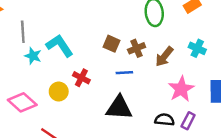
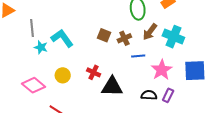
cyan cross: (197, 48) -> (173, 37), size x1.5
brown arrow: (164, 57) -> (150, 32), moved
blue line: (124, 73) -> (138, 56), moved
red cross: (81, 78) -> (94, 72), moved

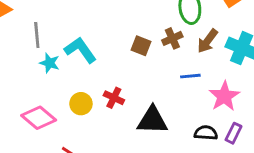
brown cross: (124, 38) -> (172, 38), moved
red cross: (94, 72) -> (114, 98), moved

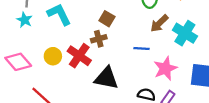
brown cross: (172, 38) -> (99, 39), moved
cyan star: (50, 63) -> (24, 20), moved
red cross: (114, 98) -> (79, 56), size x1.5

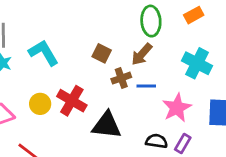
brown arrow: (159, 23) -> (142, 54), moved
brown cross: (99, 39) -> (121, 78), moved

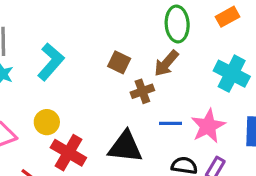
cyan L-shape: (44, 53) -> (51, 62), turned 72
blue line: (146, 86) -> (171, 123), moved
red cross: (72, 101) -> (68, 153), moved

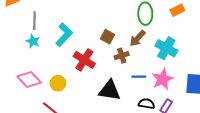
cyan cross: (232, 74) -> (166, 48), moved
yellow circle: (47, 122) -> (58, 83), moved
red cross: (68, 153) -> (84, 60), moved

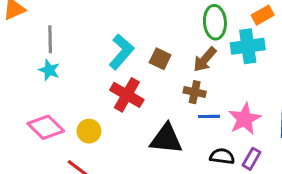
cyan L-shape: (64, 35) -> (121, 52), moved
cyan cross: (166, 48) -> (248, 46), moved, turned -35
brown cross: (122, 56) -> (195, 92), moved, turned 32

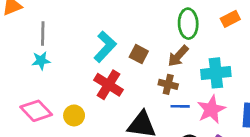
cyan cross: (248, 46) -> (216, 73), moved
cyan star: (49, 70) -> (41, 61), turned -30

